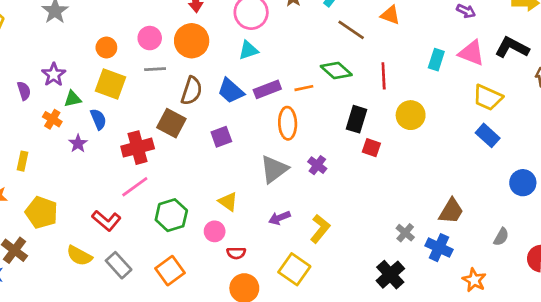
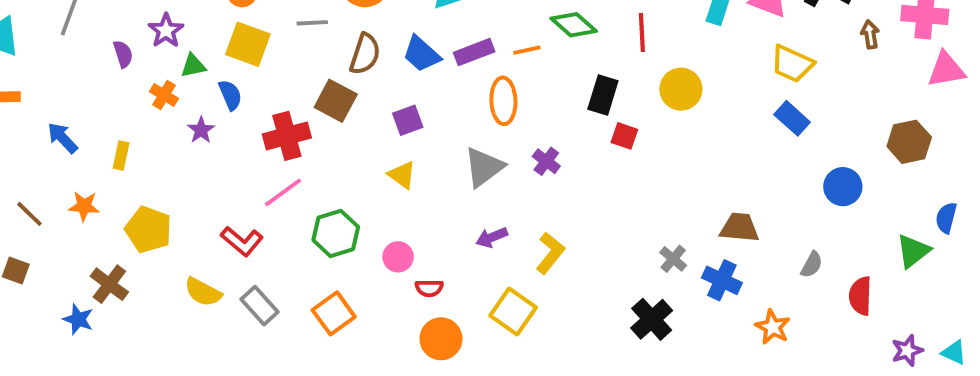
yellow triangle: (228, 202) -> (402, 175), moved
brown trapezoid: (451, 211) -> (739, 228), turned -116

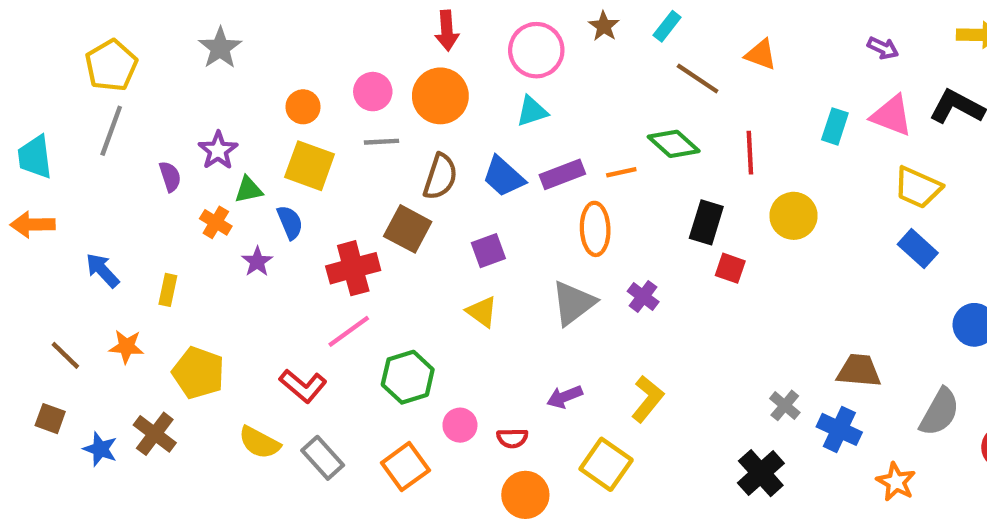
purple arrow: (492, 237) -> (565, 397), moved
pink circle: (398, 257) -> (460, 425), moved
gray semicircle: (812, 265) -> (940, 412), size x1.6
blue star: (78, 319) -> (100, 449), moved

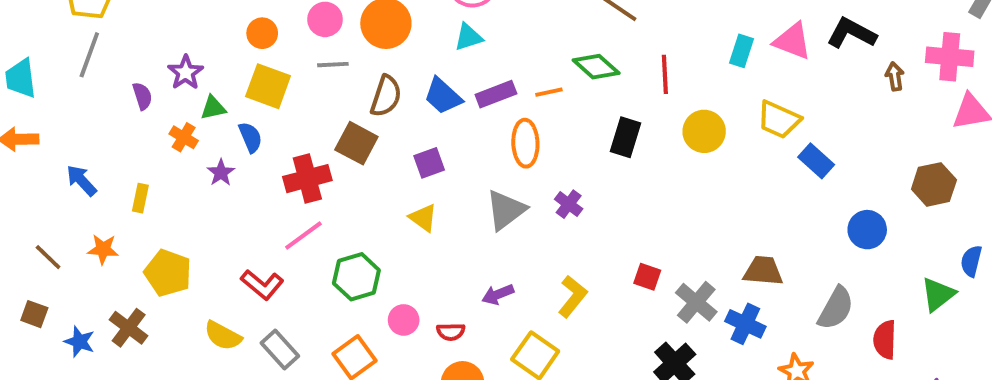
yellow trapezoid: (918, 187) -> (779, 120), moved
red square: (730, 268) -> (647, 277), moved
gray cross: (785, 405) -> (696, 302), size x1.5

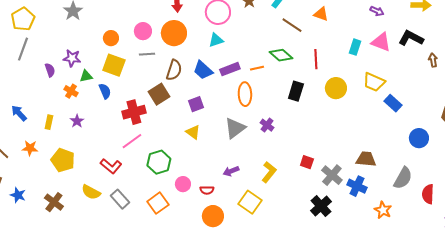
purple star: (186, 72) -> (72, 58), turned -30
brown square: (356, 143) -> (159, 94), turned 30
purple star: (221, 173) -> (77, 121), moved
brown cross: (129, 328) -> (54, 202), moved

